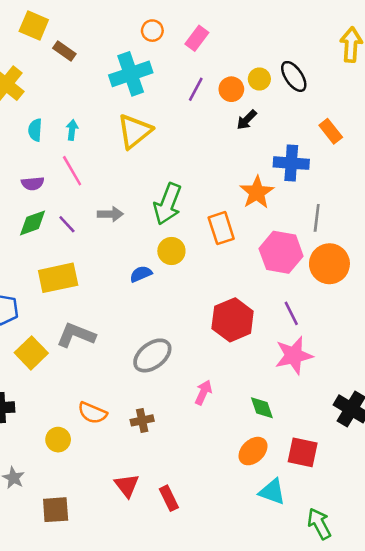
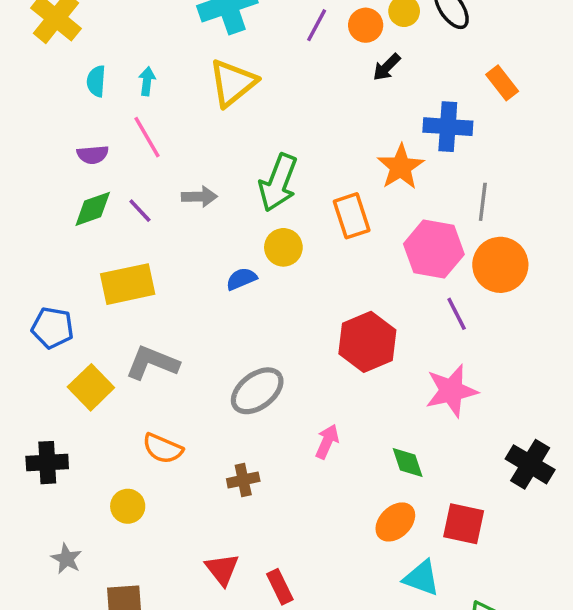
purple line: (291, 313) -> (457, 314), moved
orange semicircle: (92, 413) -> (163, 449), moved

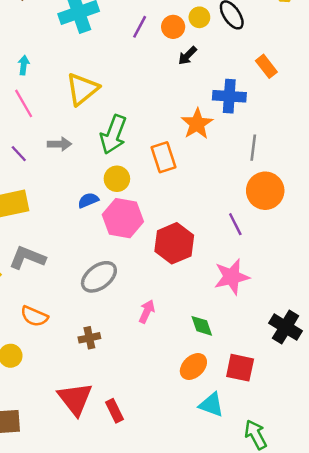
yellow triangle: (233, 83) -> (82, 89), moved
pink hexagon: (434, 249) -> (123, 218), moved
red triangle: (222, 569) -> (75, 399), size x1.5

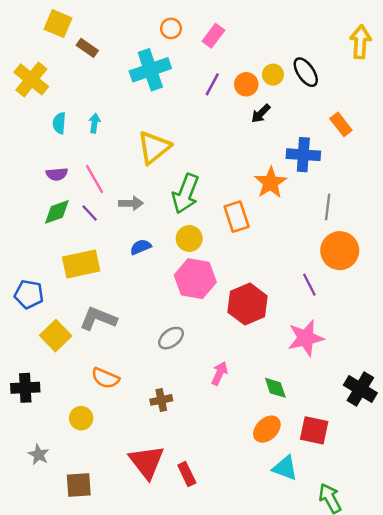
pink line: (24, 103) -> (94, 179), moved
blue semicircle: (88, 200) -> (141, 247), moved
gray ellipse: (99, 277) -> (171, 338), size x0.7

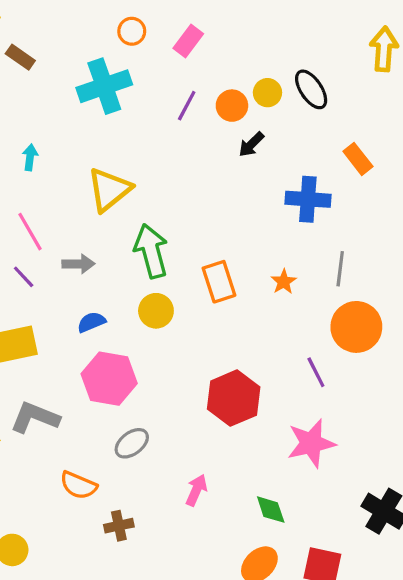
orange star: (271, 183) -> (284, 282), moved, size x0.6
green arrow: (186, 194) -> (151, 251), turned 144
pink hexagon: (195, 279) -> (109, 379), moved
orange semicircle: (105, 378) -> (78, 485), moved

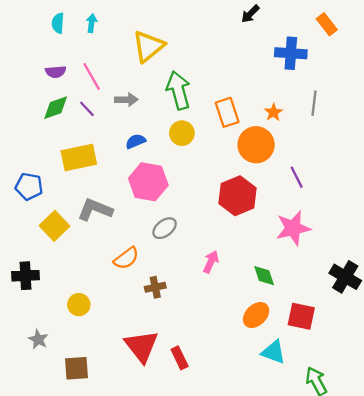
orange circle: (356, 327) -> (256, 145), moved
orange semicircle: (78, 485) -> (126, 258), turned -60

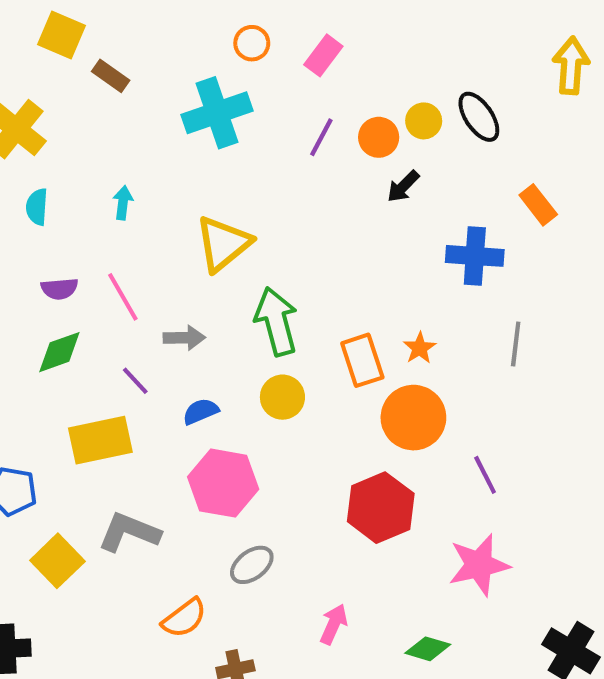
cyan semicircle: (58, 23) -> (37, 207), moved
purple line: (87, 109) -> (135, 381), moved
orange star: (273, 112) -> (420, 348), moved
green diamond: (264, 276) -> (428, 649), turned -55

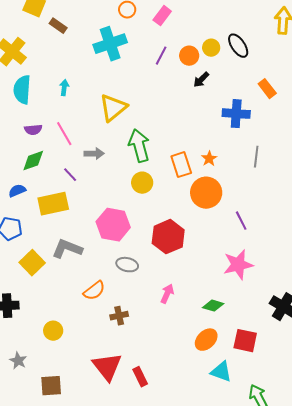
cyan semicircle: (37, 207) -> (22, 90), size x1.6
blue semicircle: (201, 411) -> (17, 191), moved
red hexagon: (381, 508) -> (168, 237), moved
gray ellipse: (252, 565) -> (127, 265), turned 50

